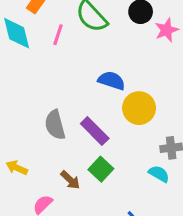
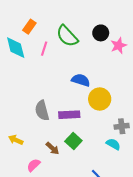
purple rectangle: (95, 131) -> (69, 115), turned -48

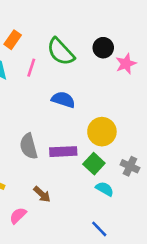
blue semicircle: (81, 80) -> (63, 100), moved
gray cross: (122, 126) -> (130, 166), turned 32
green square: (73, 141) -> (94, 164), moved
cyan semicircle: (113, 144) -> (105, 189), moved

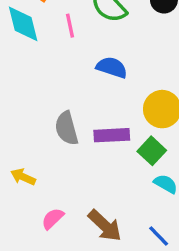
pink line: (31, 68) -> (70, 26), turned -30
brown arrow: (42, 194) -> (105, 226), moved, size x1.5

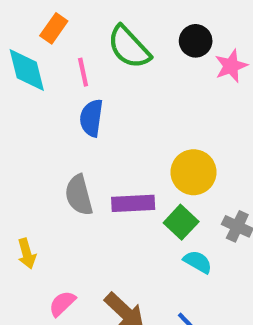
blue semicircle: (112, 67) -> (91, 118), moved, turned -100
yellow arrow: (23, 177) -> (27, 254), turned -130

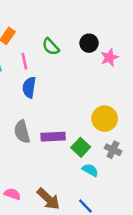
green semicircle: (129, 47) -> (51, 47), size x0.7
yellow circle: (194, 172) -> (105, 119), moved
pink semicircle: (62, 304) -> (12, 194), turned 63

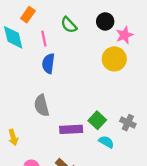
yellow circle: (105, 119) -> (114, 59), moved
purple rectangle: (53, 137) -> (71, 129), moved

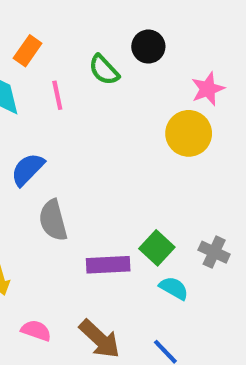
black circle: (105, 21) -> (148, 47), moved
blue semicircle: (48, 63) -> (28, 169), moved, turned 36

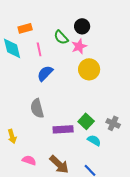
orange rectangle: (28, 51) -> (25, 28), turned 40
pink star: (208, 89) -> (79, 46), moved
yellow circle: (189, 133) -> (89, 69), moved
blue semicircle: (28, 169) -> (45, 73), moved

